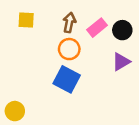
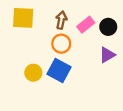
yellow square: (26, 20) -> (23, 18), size x1.5
yellow circle: (15, 111) -> (33, 73), moved

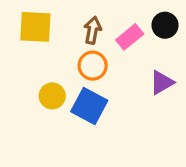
black circle: (108, 27) -> (165, 25), moved
yellow circle: (33, 73) -> (52, 96), moved

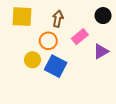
pink rectangle: (130, 37) -> (80, 37), moved
orange circle: (93, 66) -> (48, 41), moved

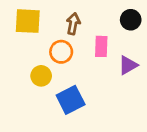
pink rectangle: (80, 37) -> (101, 46), turned -49
blue square: (56, 66) -> (71, 100), moved, turned 35

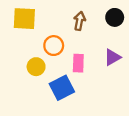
brown arrow: (73, 24) -> (79, 21), moved
pink rectangle: (101, 46) -> (78, 63), moved

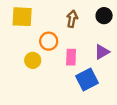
blue square: (62, 88) -> (87, 80), moved

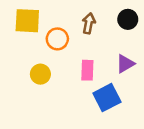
orange circle: (49, 41) -> (57, 39), moved

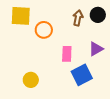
brown arrow: (89, 23) -> (78, 18), moved
yellow circle: (40, 74) -> (31, 80), moved

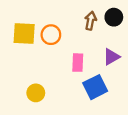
yellow square: (21, 16) -> (24, 33), moved

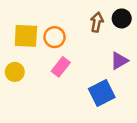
pink rectangle: (78, 63) -> (61, 67), moved, turned 36
yellow circle: (36, 93) -> (15, 72), moved

